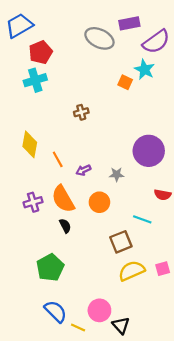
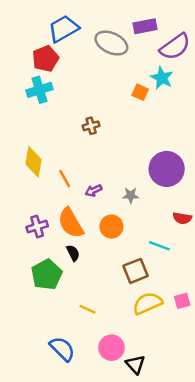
blue trapezoid: (19, 26) -> (63, 29), moved
green pentagon: (50, 268) -> (47, 275), moved
yellow line: (78, 328) -> (87, 309), moved

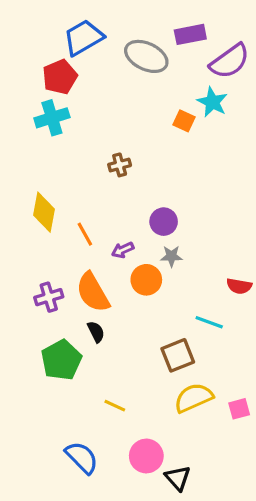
purple circle: (167, 169) -> (164, 222), moved, size x0.6
orange circle: (111, 227) -> (146, 280), moved
pink square: (182, 301) -> (239, 409), moved

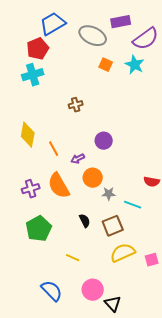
orange square: (184, 121) -> (106, 65), moved
gray star: (171, 256) -> (109, 194), moved
black semicircle: (96, 332) -> (85, 221), moved

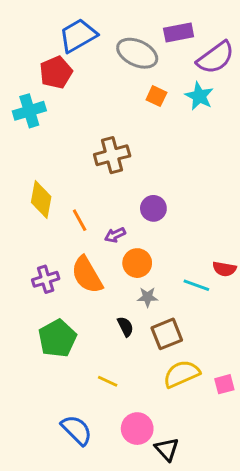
cyan cross: (33, 75) -> (29, 111), moved
brown cross: (76, 105) -> (112, 155), size x1.6
gray star: (109, 194) -> (148, 297), moved
cyan line: (133, 205) -> (196, 285), moved

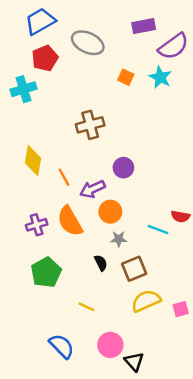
blue trapezoid: (78, 35) -> (40, 21), moved
gray ellipse: (137, 53) -> (88, 43), moved
purple arrow: (115, 235) -> (92, 189), size x1.5

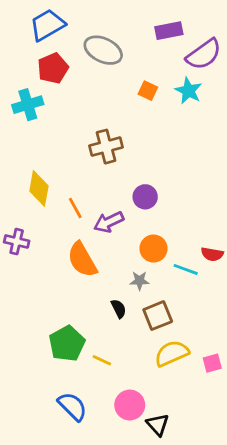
orange circle: (110, 212) -> (154, 249), moved
purple cross: (37, 225) -> (17, 242), moved, turned 30
green pentagon: (46, 272) -> (67, 344), moved

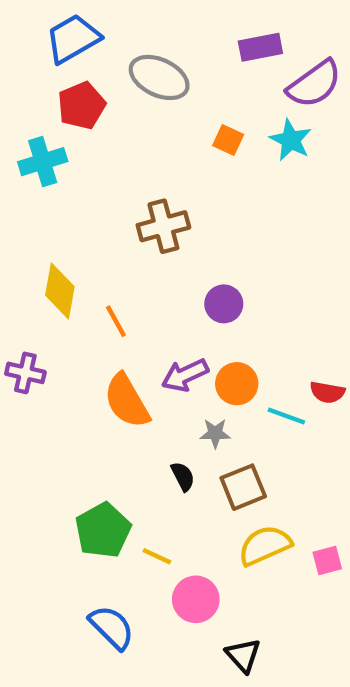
purple arrow: (109, 222) -> (185, 375), moved
pink circle: (130, 405) -> (196, 599), moved

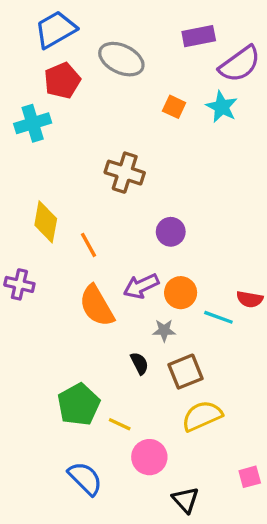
brown cross: (163, 226) -> (125, 173), turned 33
pink square: (327, 560) -> (250, 477), moved

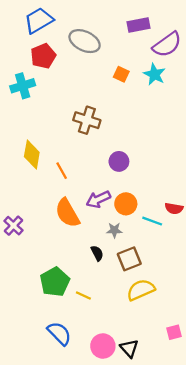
purple cross: (19, 284) -> (13, 226), moved, turned 30
pink circle: (149, 457) -> (103, 346), moved

